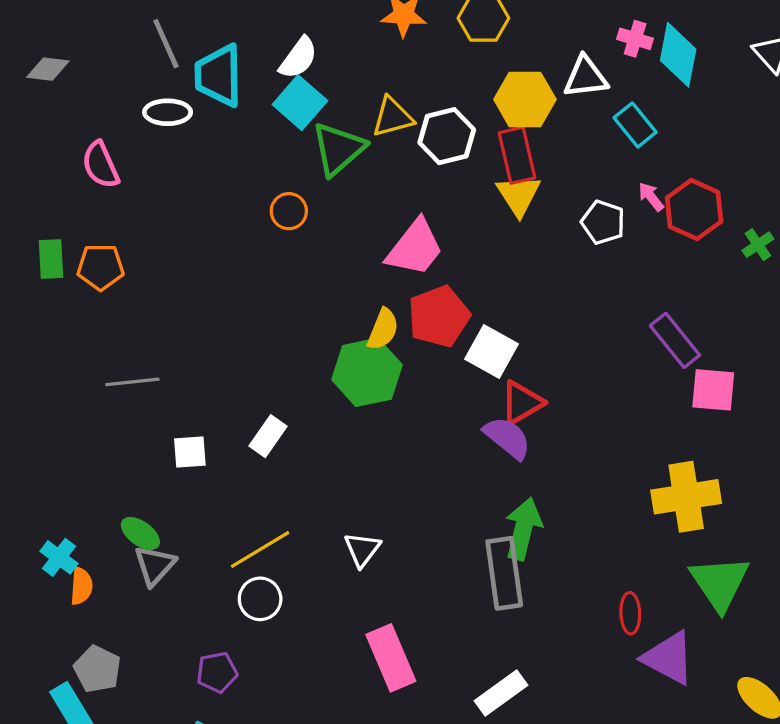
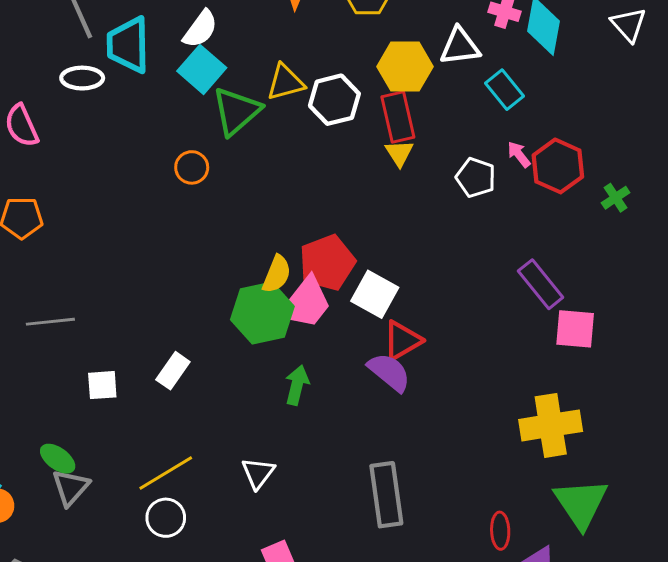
yellow triangle: (519, 195) -> (399, 153), size x0.7
pink trapezoid: (415, 248) -> (306, 303), moved
green arrow: (523, 529) -> (297, 385), moved, size x0.7

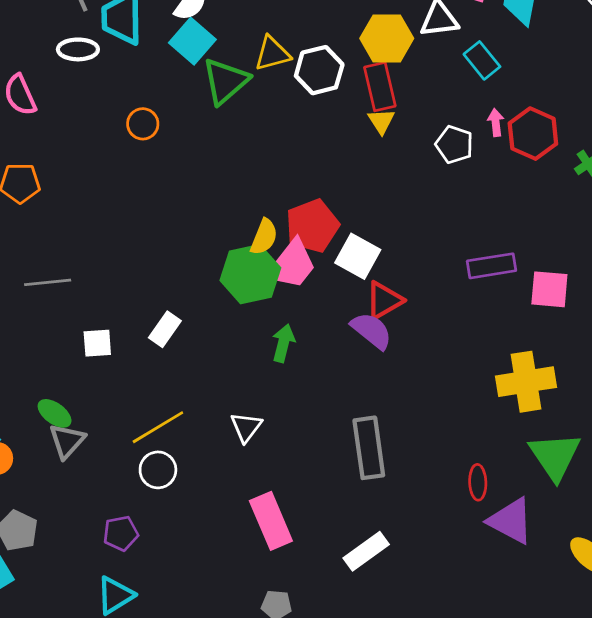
pink arrow: (519, 154) -> (496, 122), turned 32
orange circle: (192, 167) -> (143, 124), moved
purple rectangle: (541, 284) -> (492, 266), moved, turned -60

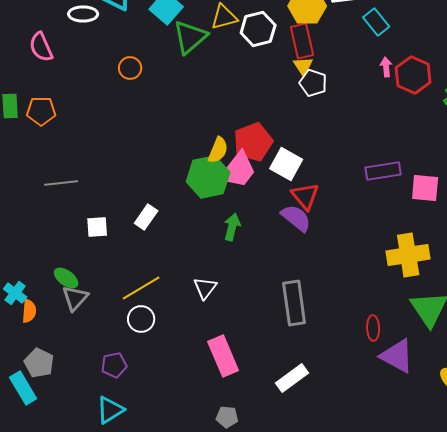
white pentagon: (454, 145) -> (313, 83), moved
red triangle: (384, 300) -> (305, 196), turned -40

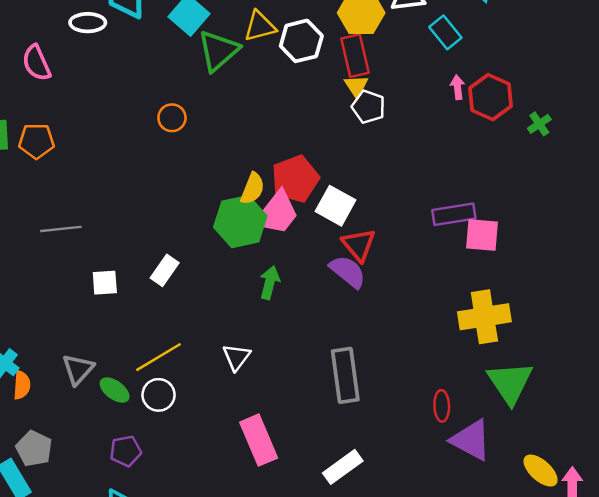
orange circle: (130, 68) -> (172, 118), moved
pink square: (425, 188) -> (482, 235), moved
green ellipse: (66, 278) -> (115, 390), moved

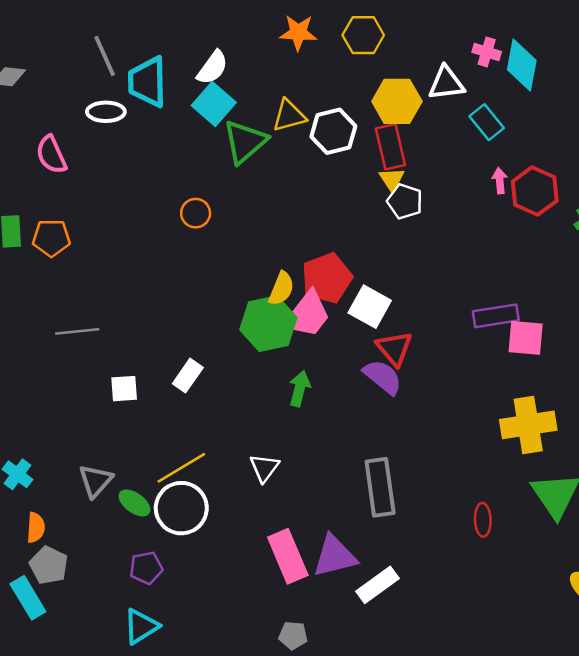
orange semicircle: (22, 385) -> (36, 528), moved
white circle: (159, 395) -> (181, 508), size x1.5
purple triangle: (471, 440) -> (335, 556), moved, turned -42

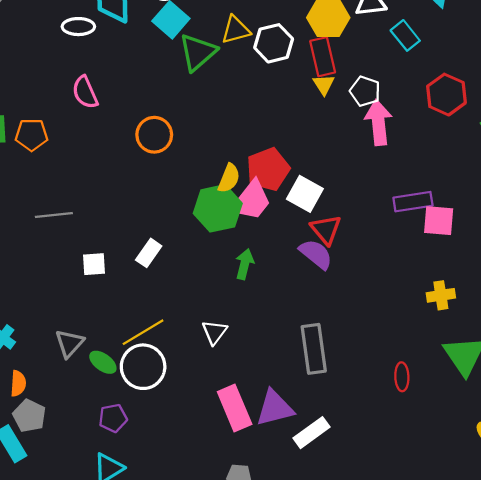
pink semicircle: (51, 155) -> (85, 92), moved
pink arrow: (500, 181) -> (378, 122), moved, size x2.0
white pentagon: (405, 201) -> (365, 91), moved
orange circle: (196, 213) -> (154, 135), moved, size x1.4
yellow cross: (528, 425) -> (441, 295), size x0.6

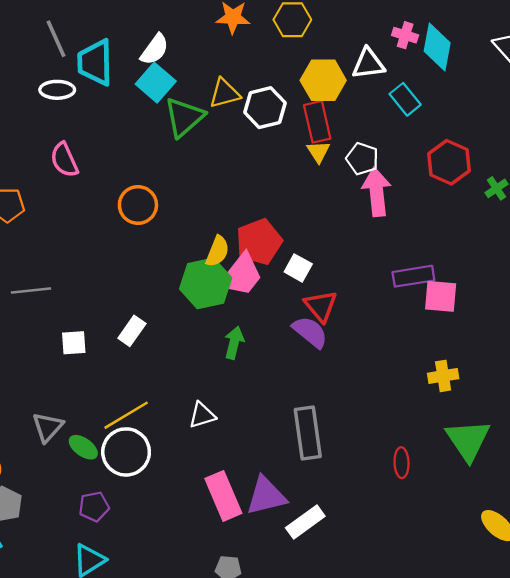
white square: (305, 194) -> (298, 268), size x0.7
white triangle: (214, 332) -> (202, 415), turned 36

